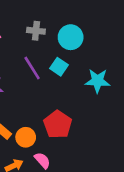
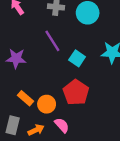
cyan square: (59, 67) -> (77, 58), moved

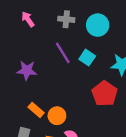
cyan square: (77, 58) -> (87, 58), moved
red pentagon: (76, 92) -> (105, 94), moved

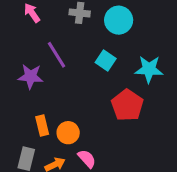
purple line: (63, 53) -> (57, 55), moved
orange rectangle: (36, 110) -> (42, 125), turned 35

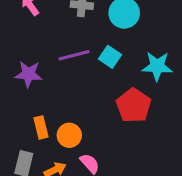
purple line: (57, 55) -> (74, 55), moved, turned -72

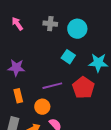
purple line: (74, 55) -> (52, 86), moved
orange rectangle: (41, 127) -> (18, 96), moved

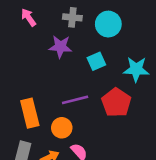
cyan square: (68, 57) -> (96, 61), turned 32
purple star: (16, 68) -> (60, 47), moved
orange rectangle: (18, 96) -> (30, 113), size x1.5

